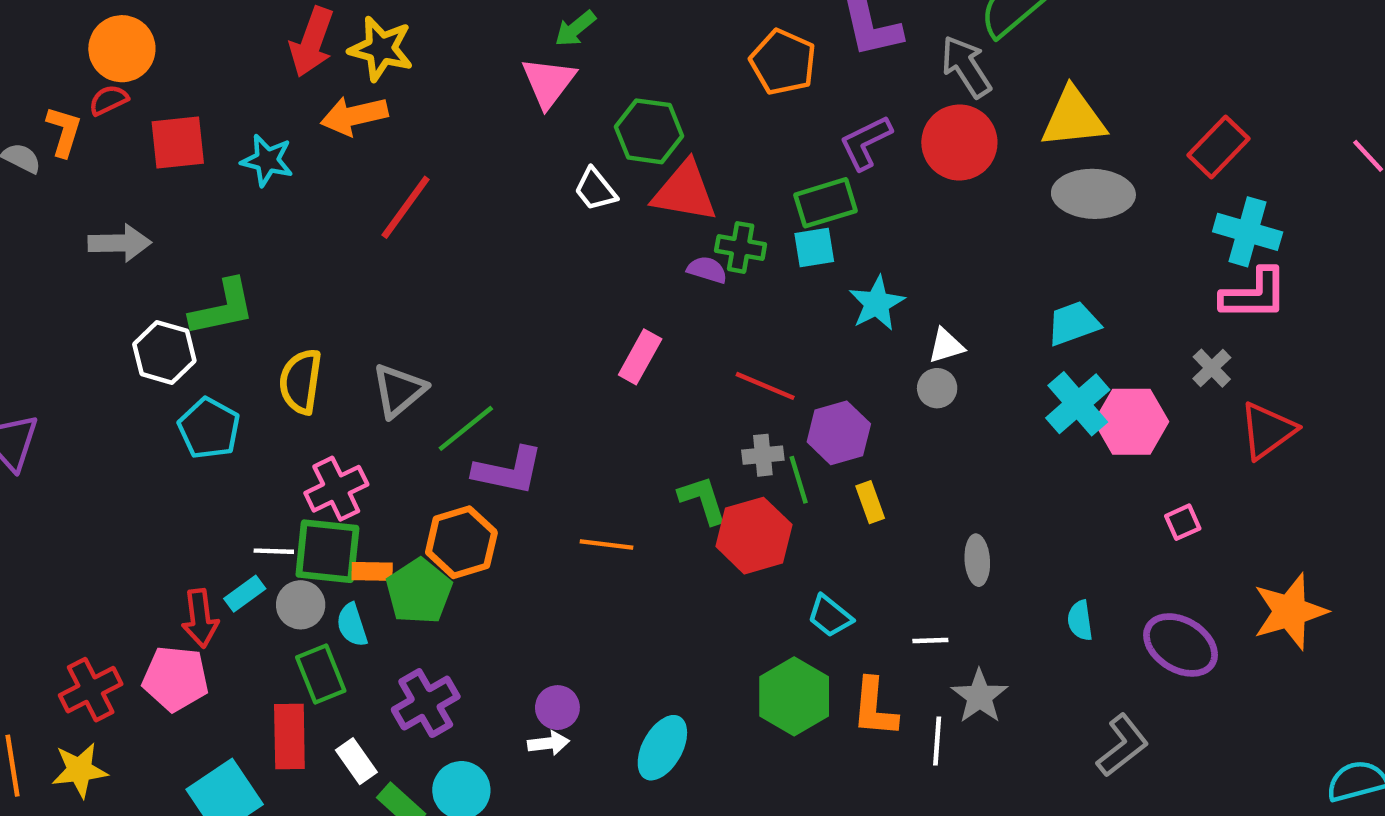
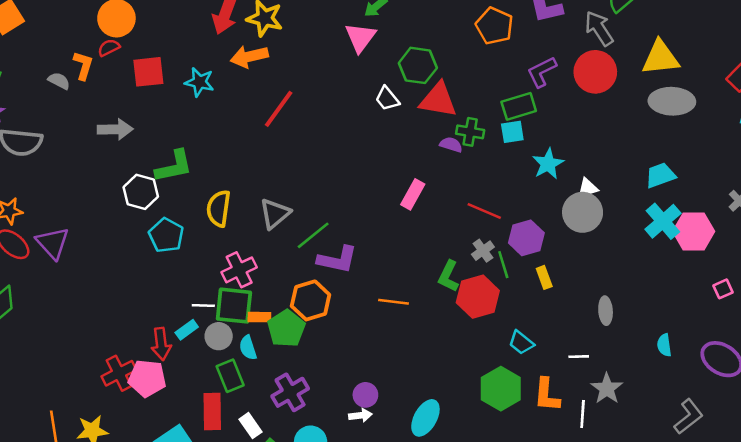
gray circle: (937, 388) -> (583, 212), size x1.8
gray cross: (763, 455) -> (483, 251), turned -30
green L-shape: (703, 500) -> (448, 276), turned -136
red cross: (91, 690) -> (119, 373), moved

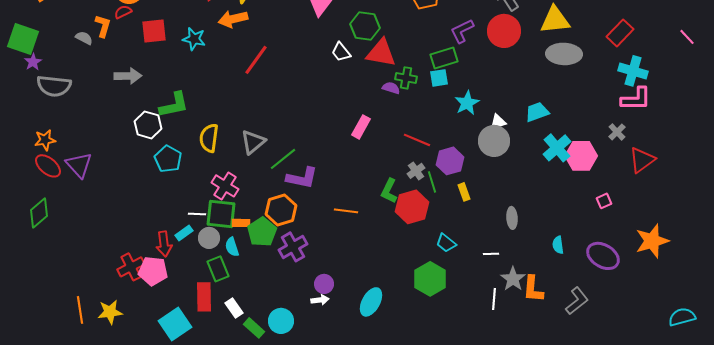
cyan trapezoid: (660, 175) -> (537, 112), moved
pink cross: (239, 270) -> (225, 186), turned -32
purple cross: (290, 392) -> (293, 247), moved
orange L-shape: (547, 395) -> (533, 289), moved

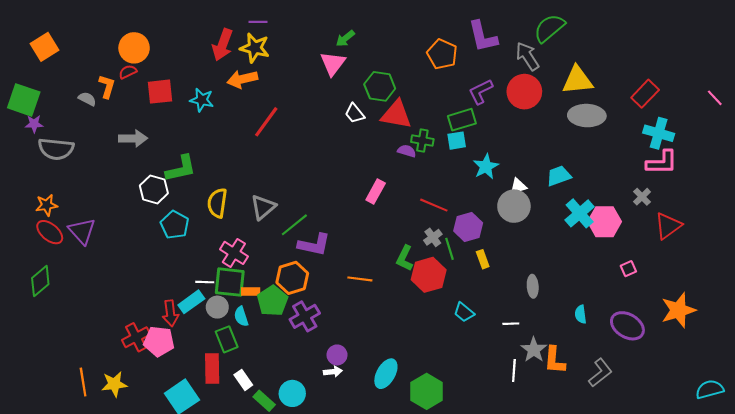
purple star: (33, 62) -> (34, 124), turned 30
cyan rectangle: (184, 233) -> (191, 302), size x1.4
green hexagon: (430, 279) -> (427, 391), moved

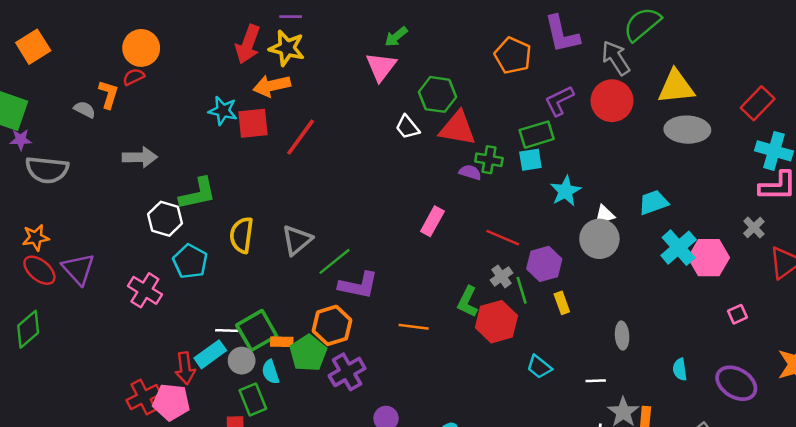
red square: (160, 92) -> (253, 123), moved
pink cross: (234, 253) -> (145, 290), moved
green square: (230, 282) -> (257, 330), turned -36

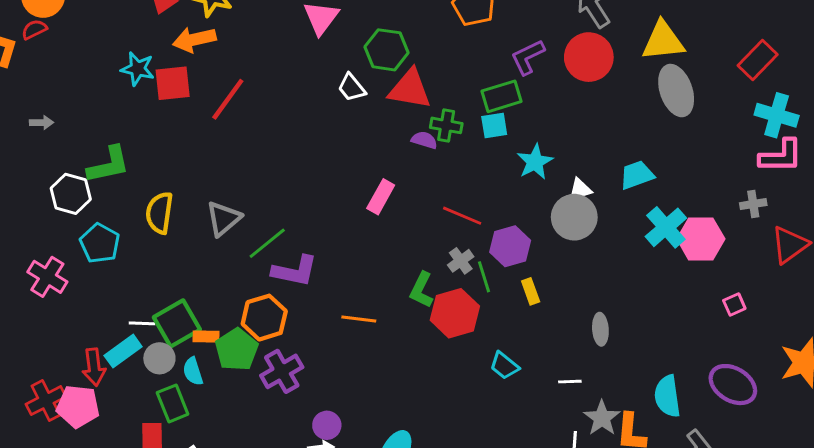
gray ellipse: (687, 130) -> (676, 91), turned 69
gray arrow: (140, 157) -> (42, 123), size x0.6
gray cross: (754, 228) -> (753, 204), turned 35
cyan semicircle: (680, 369) -> (667, 396), moved, size x1.6

